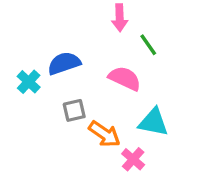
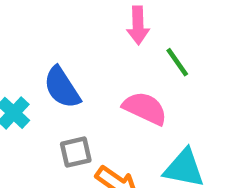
blue semicircle: (64, 63) -> (62, 88), turned -104

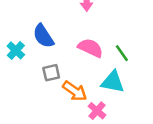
green line: (177, 62) -> (122, 53), moved

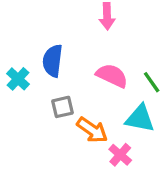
blue semicircle: (43, 36) -> (53, 61), turned 40

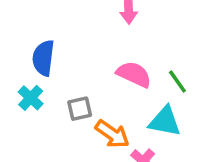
blue semicircle: (53, 61) -> (43, 58), moved
cyan cross: (18, 79) -> (31, 98), moved

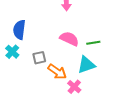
green line: (177, 82) -> (93, 43), turned -64
cyan triangle: (165, 121) -> (86, 65), turned -30

